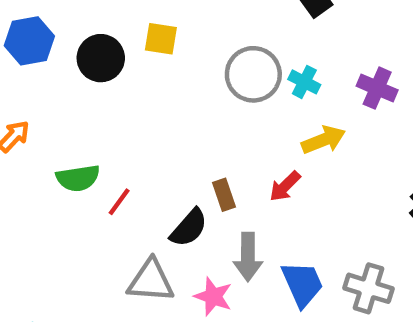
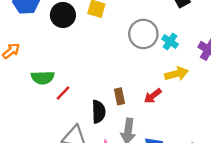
black semicircle: (189, 228) -> (99, 112), turned -50

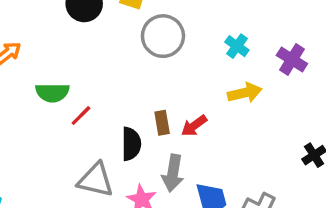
gray circle: (143, 34) -> (163, 36), moved
red arrow: (153, 96) -> (194, 126), moved

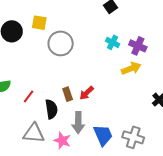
cyan cross: (237, 46) -> (113, 42), moved
yellow arrow: (245, 93) -> (131, 68), moved
red line: (81, 116) -> (29, 96), moved

